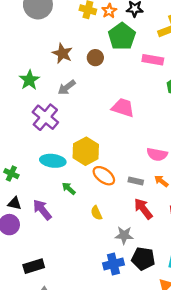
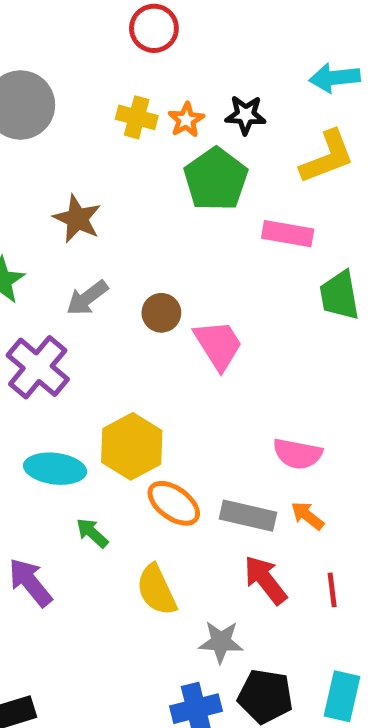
brown circle: (95, 58) -> (161, 313), moved
pink trapezoid: (123, 108) -> (218, 345), turned 40
gray rectangle: (136, 181) -> (248, 516), size x1.5
yellow semicircle: (96, 213) -> (156, 590), size x1.5

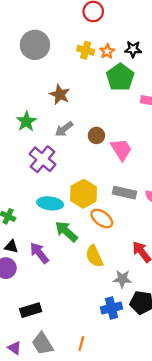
gray rectangle: (248, 516) -> (124, 193), moved
green arrow: (92, 533) -> (66, 231), size x1.6

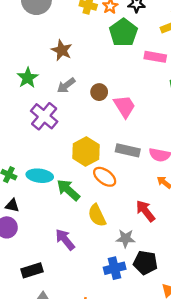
cyan ellipse: (50, 203) -> (40, 176), moved
purple arrow: (39, 253) -> (65, 240), moved

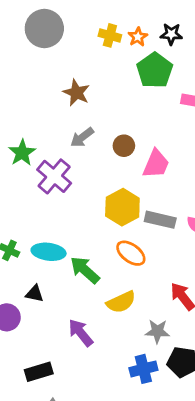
green star: (28, 78) -> (22, 153), moved
pink trapezoid: (124, 106) -> (156, 164), turned 55
yellow hexagon: (86, 151) -> (122, 207), moved
black triangle: (12, 205) -> (35, 294), moved
yellow semicircle: (97, 215) -> (121, 302), turned -90

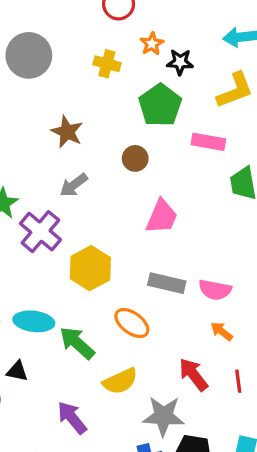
orange star: (138, 37) -> (152, 44), moved
brown circle: (124, 146) -> (135, 158), moved
yellow hexagon: (122, 207) -> (90, 268), moved
gray star: (157, 331) -> (163, 416), size x1.4

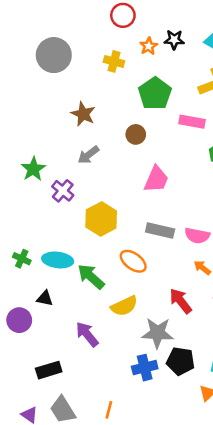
black star: (180, 62) -> (174, 40), moved
purple cross: (40, 232) -> (63, 191), size x0.7

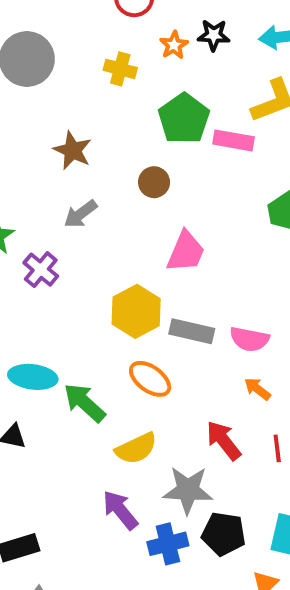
pink rectangle: (192, 122) -> (233, 140), moved
yellow hexagon: (101, 219) -> (136, 311), moved
purple arrow: (87, 334) -> (120, 510), moved

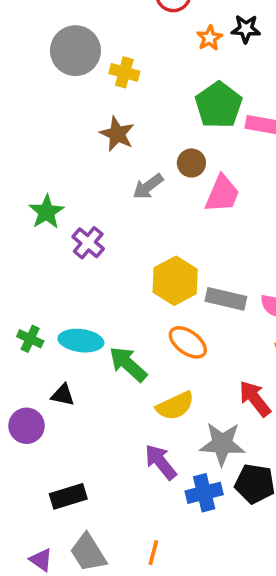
yellow cross: (120, 69) -> (124, 72), moved
gray arrow: (81, 214) -> (148, 187), moved
pink trapezoid: (186, 252) -> (222, 194), moved

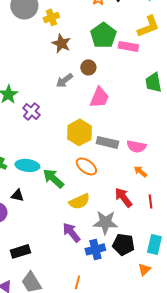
yellow cross: (124, 72) -> (51, 17), turned -35
brown star: (117, 134) -> (61, 43), moved
pink trapezoid: (222, 194) -> (99, 97), moved
orange line: (153, 553) -> (77, 282), moved

